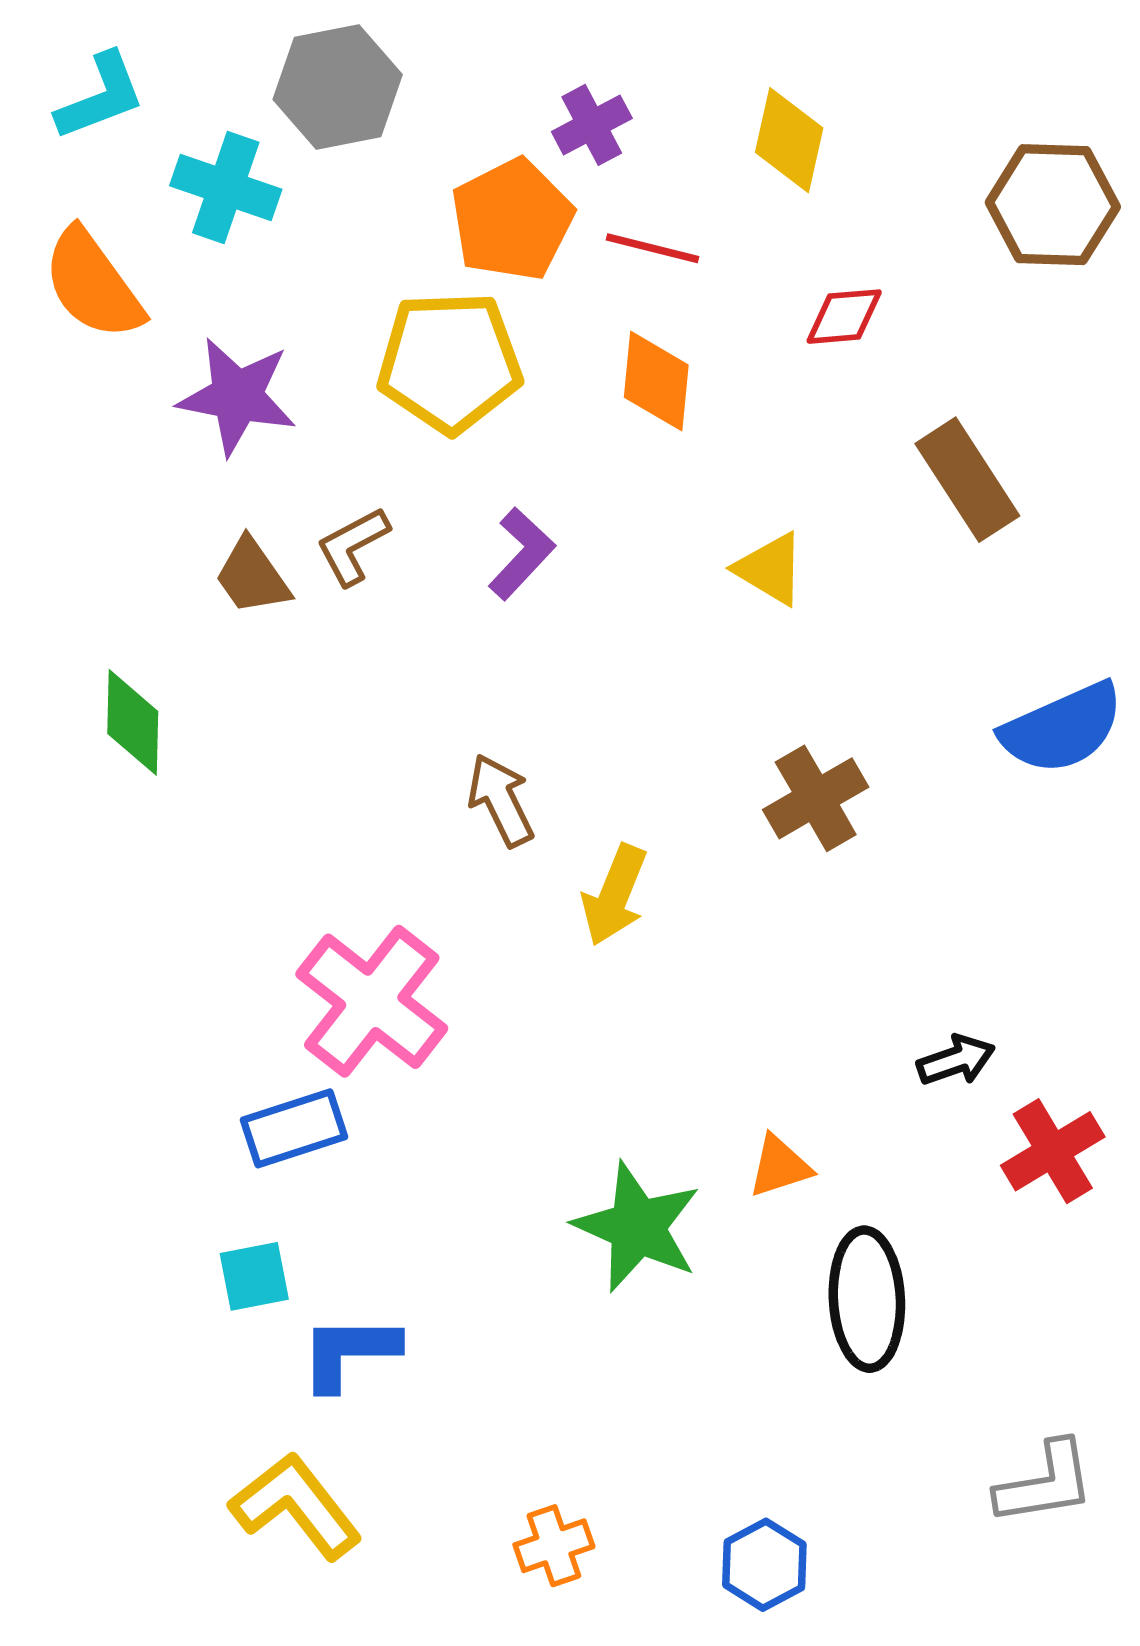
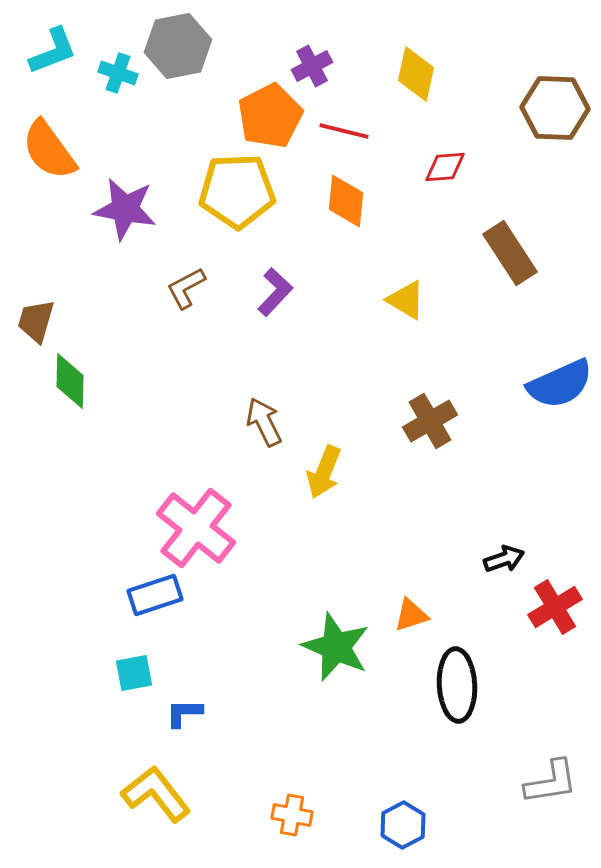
cyan cross: (226, 188) -> (118, 73), moved, size x0.7
brown trapezoid: (252, 576) -> (36, 321), moved, turned 51
blue L-shape: (349, 1352) -> (184, 713), size x0.7
orange cross: (554, 1546) -> (292, 815), turned 30

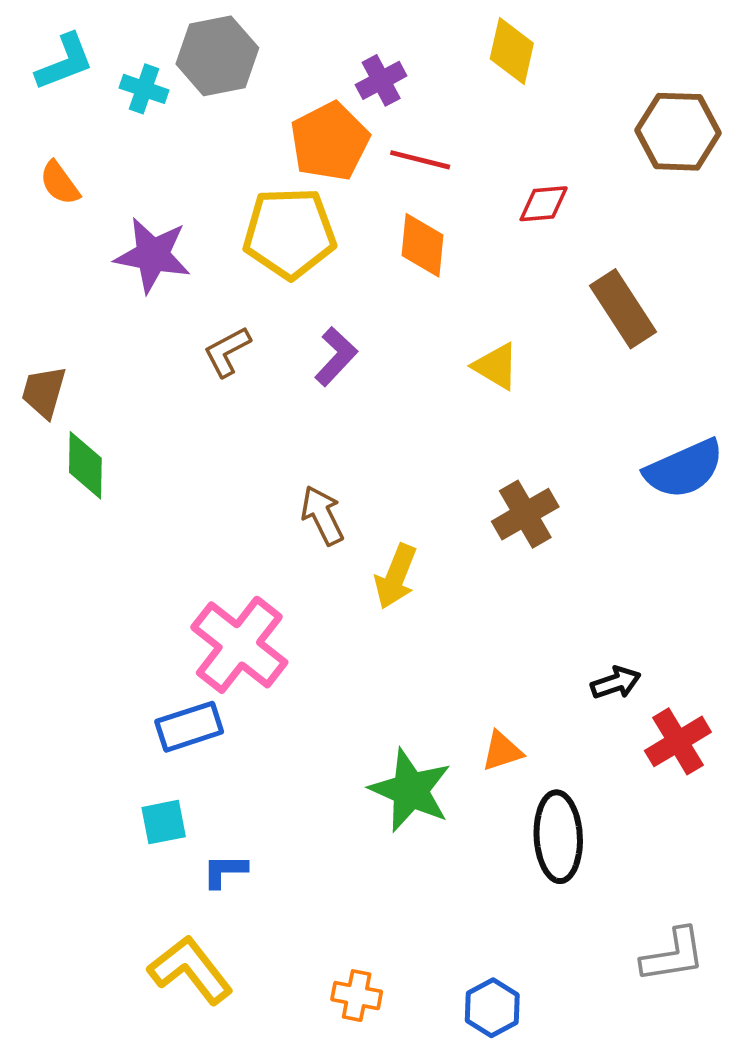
yellow diamond: (416, 74) -> (512, 51), moved
orange semicircle: (49, 150) -> (60, 183), size x0.6

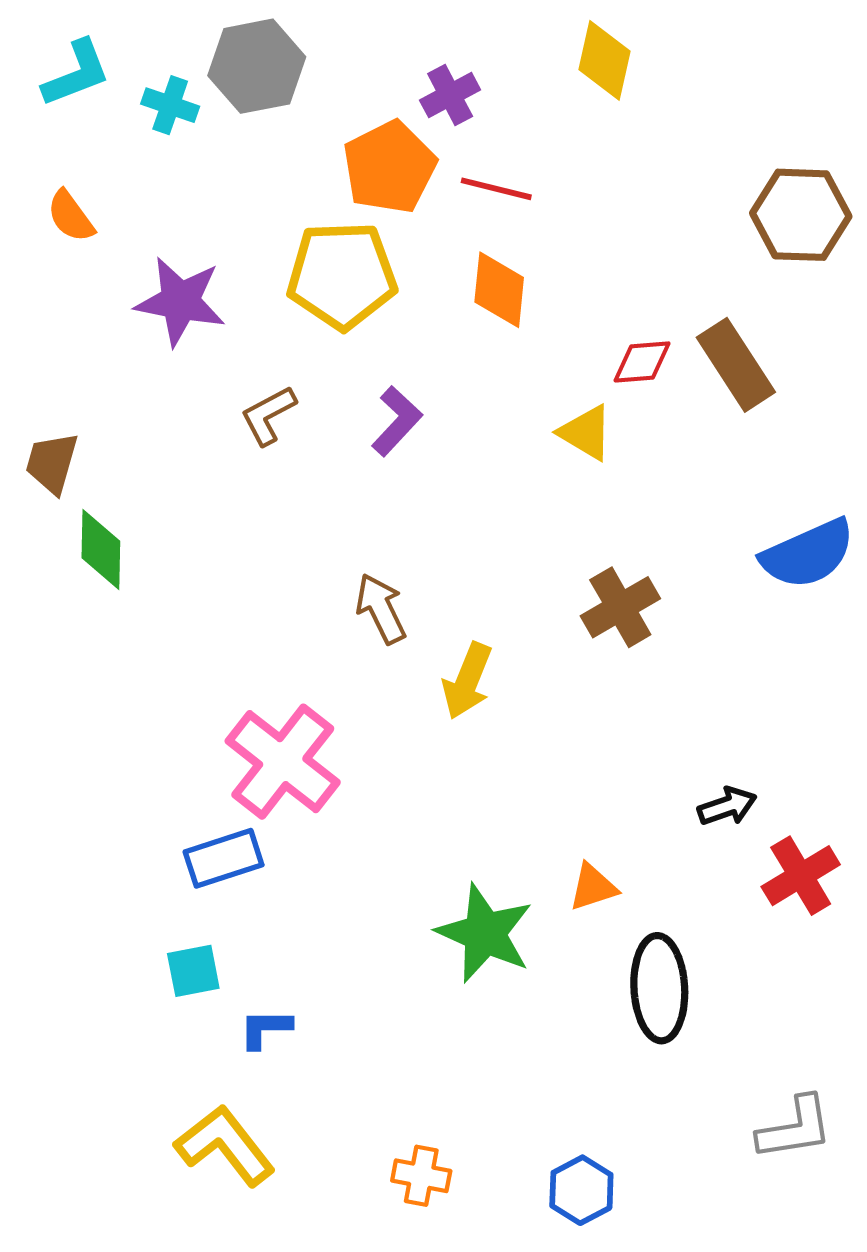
brown hexagon: (678, 132) -> (801, 215), moved
red diamond: (544, 204) -> (642, 362), moved

